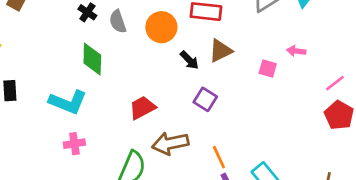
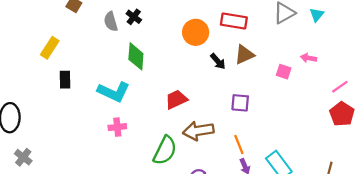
gray semicircle: (118, 21) -> (111, 22), moved
purple square: (205, 99) -> (240, 103), moved, turned -30

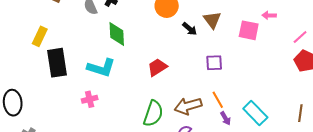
brown triangle: (244, 55) -> (212, 20), turned -36
pink square: (284, 72) -> (249, 30), size x1.5
black rectangle: (65, 80) -> (57, 63), size x1.8
pink cross: (117, 127) -> (90, 99), moved
brown arrow: (198, 131) -> (188, 106), moved

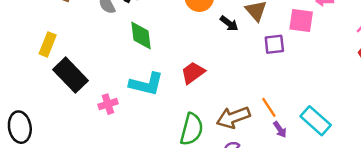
black rectangle: (57, 63) -> (71, 75), turned -32
purple square: (214, 63) -> (274, 44), moved
cyan L-shape: (101, 68) -> (146, 84), moved
pink cross: (90, 99) -> (108, 104), moved

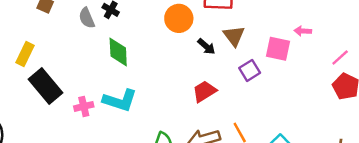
purple square: (274, 44) -> (250, 70), turned -30
red trapezoid: (193, 73) -> (204, 91), moved
pink cross: (108, 104) -> (84, 106), moved

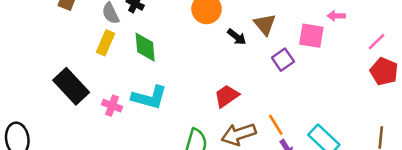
yellow rectangle: (25, 54) -> (105, 43), moved
red trapezoid: (204, 91) -> (226, 96), moved
pink cross: (84, 106) -> (112, 106), turned 36

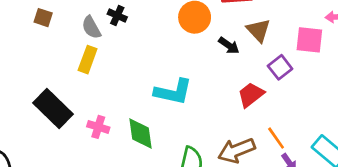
green diamond: (145, 47) -> (140, 134), moved
red trapezoid: (226, 96) -> (251, 95), moved
cyan L-shape: (149, 97) -> (173, 92), moved

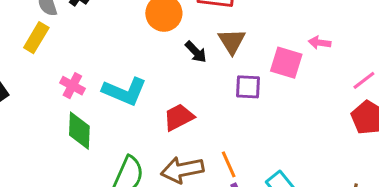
purple square: (280, 67) -> (248, 87), turned 30
red trapezoid: (251, 95) -> (179, 117), moved
pink cross: (98, 127) -> (72, 86), moved

